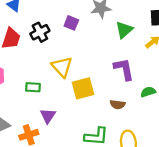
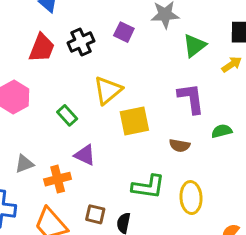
yellow triangle: (62, 67) -> (108, 90), turned 30
green rectangle: (33, 87) -> (67, 115), turned 40
purple triangle: (48, 116) -> (85, 155), turned -42

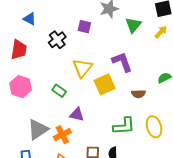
red trapezoid: (42, 48) -> (19, 50), moved
purple L-shape: (191, 98) -> (122, 62), moved
gray triangle: (24, 164) -> (38, 129), size x1.6

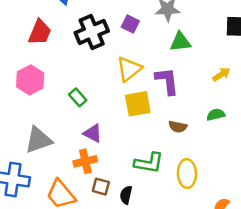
green triangle: (133, 25) -> (180, 42), moved, turned 30
yellow arrow: (161, 32) -> (221, 74), moved
black cross: (57, 40) -> (92, 32), size x1.4
yellow triangle: (82, 68) -> (129, 69), moved
orange cross: (62, 135) -> (85, 161), moved

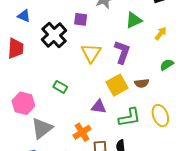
green triangle: (180, 42) -> (134, 20), moved
pink hexagon: (30, 80) -> (23, 103), moved
purple L-shape: (167, 81) -> (122, 52), turned 45
yellow square: (138, 104) -> (117, 85), moved
purple triangle: (93, 133) -> (99, 107), moved

